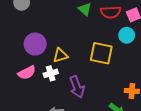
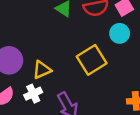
yellow square: (101, 53) -> (92, 60), turned -35

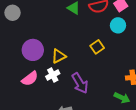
yellow square: (92, 60) -> (97, 47), size x0.6

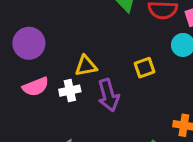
purple circle: (33, 50) -> (29, 43), moved
purple arrow: (80, 83) -> (108, 95), moved

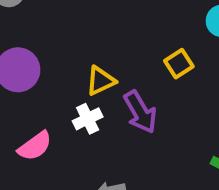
pink semicircle: (36, 87) -> (35, 146), moved

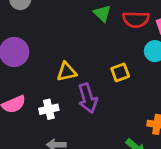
white cross: (88, 119) -> (49, 109), moved

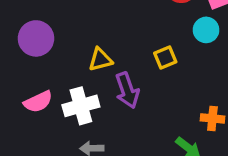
white cross: (49, 109) -> (81, 106), size x1.5

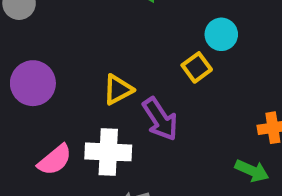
cyan circle: (206, 30) -> (221, 34), moved
white cross: (81, 106) -> (108, 152), turned 32

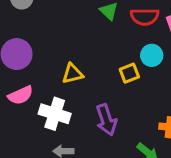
purple arrow: (160, 119) -> (106, 120), moved
pink semicircle: (55, 160) -> (20, 95), moved

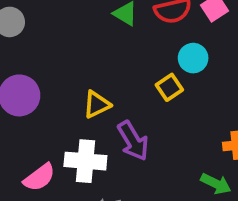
pink semicircle: (20, 95) -> (39, 177), moved
purple arrow: (106, 120) -> (133, 141), moved

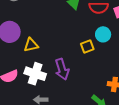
yellow triangle: (97, 105) -> (31, 45), moved

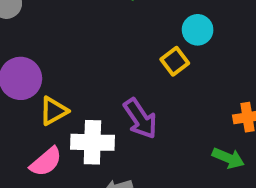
yellow triangle: (31, 45) -> (54, 111), moved

